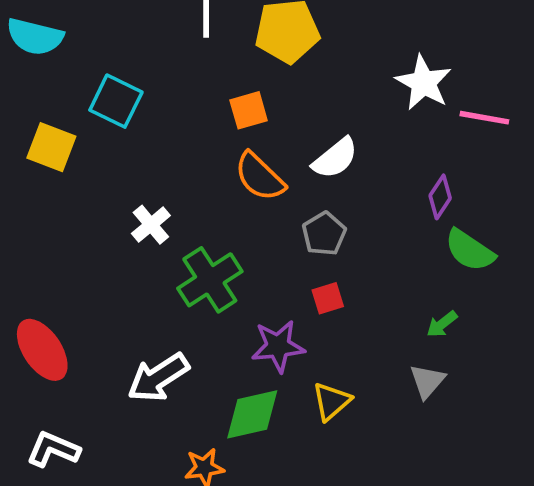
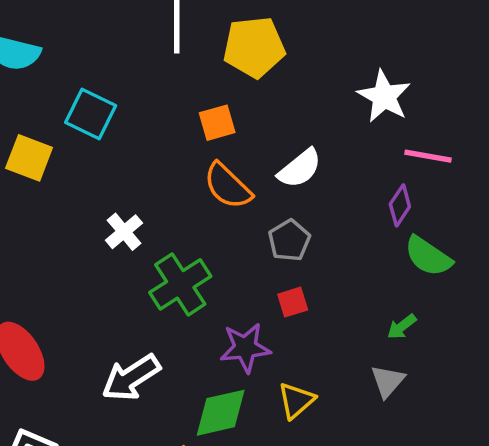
pink line: (484, 118) -> (428, 156), moved

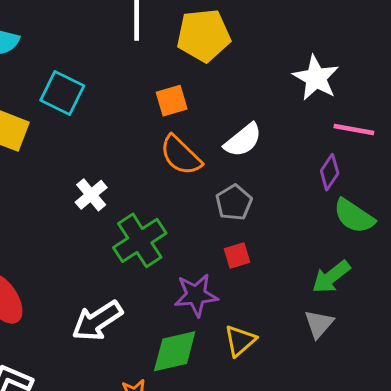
green arrow: (402, 327) -> (331, 277), size x1.5

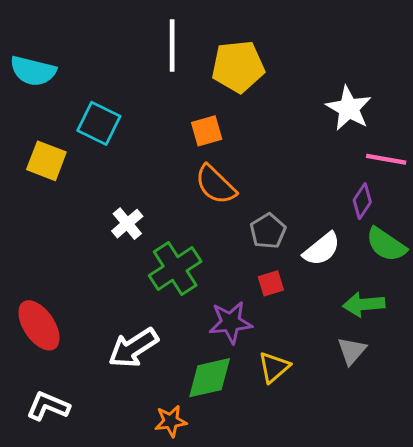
white semicircle: (243, 140) -> (322, 249), moved
green arrow: (331, 277) -> (364, 304), turned 33

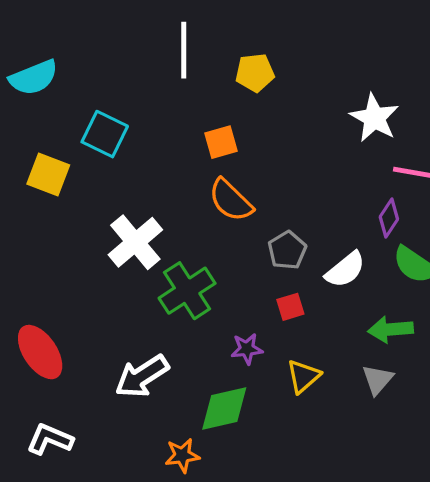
yellow pentagon: (238, 66) -> (255, 73), size x0.7
cyan semicircle: (33, 71) -> (34, 78), turned -36
white cross: (127, 224) -> (135, 242), size x1.6
purple star: (231, 322) -> (247, 349), size x0.7
yellow triangle: (274, 367) -> (303, 376), moved

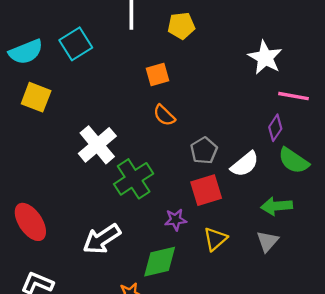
cyan semicircle: (34, 78) -> (26, 52), moved
cyan square: (105, 134) -> (76, 44), moved, turned 32
orange semicircle: (231, 200) -> (164, 115), size x0.7
red square: (290, 307) -> (206, 190), size x1.6

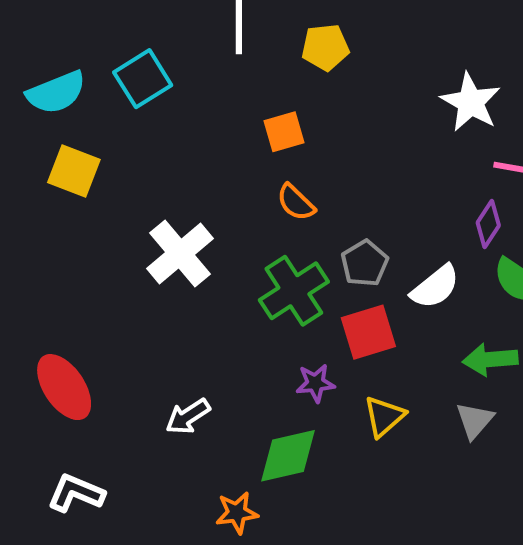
green cross: (134, 179) -> (294, 291), moved
white arrow: (102, 239) -> (188, 416), size x0.7

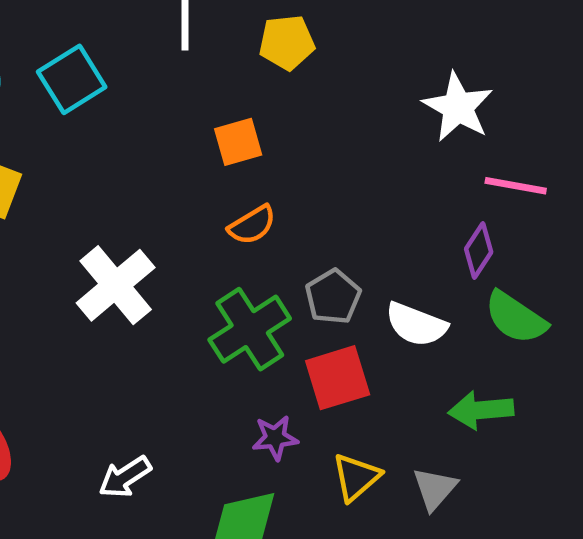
orange semicircle: (296, 202) -> (252, 225), turned -75
white semicircle: (435, 287) -> (416, 324), turned 60
gray triangle: (475, 420) -> (435, 489), moved

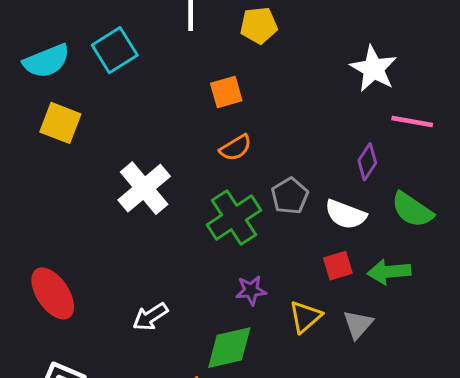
purple diamond: (479, 250) -> (367, 162), moved
red square: (338, 378) -> (338, 266), moved, size x0.7

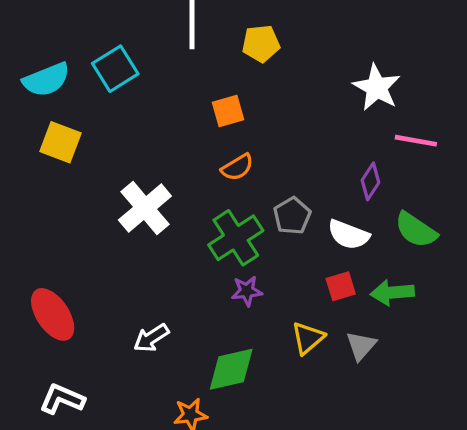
purple star: (251, 290) -> (247, 291), moved

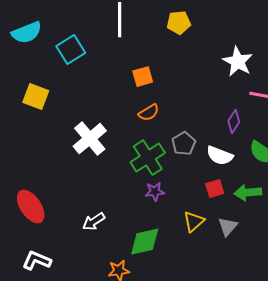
yellow pentagon: (261, 44) -> (179, 23), moved
cyan semicircle: (46, 80) -> (27, 33), moved

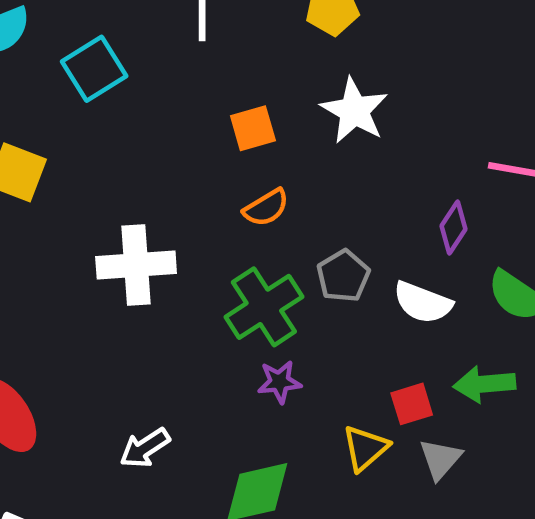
white star: (238, 62) -> (354, 111), moved
white cross: (90, 139) -> (136, 265), turned 36
red square: (215, 189) -> (412, 404), moved

